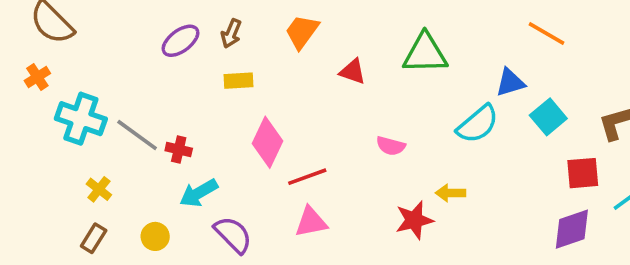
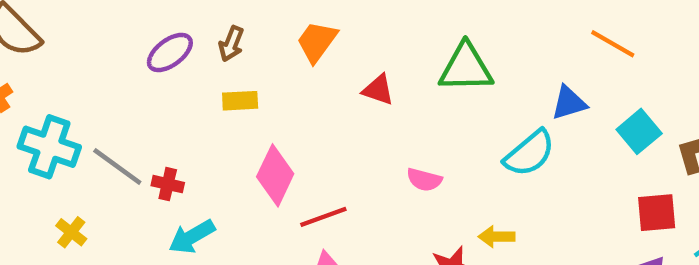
cyan square: (548, 117) -> (639, 131), moved

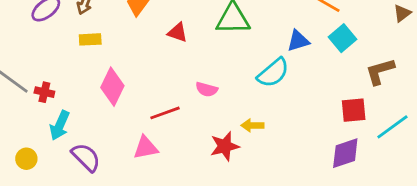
cyan square: (639, 131) -> (343, 38), moved
red line: (323, 217) -> (165, 113), moved
cyan arrow: (192, 237) -> (60, 125), turned -36

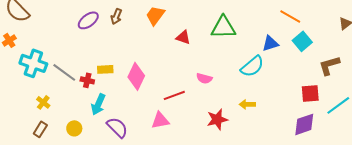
yellow rectangle: (90, 39) -> (105, 69), moved
yellow arrow: (252, 125) -> (247, 104), moved

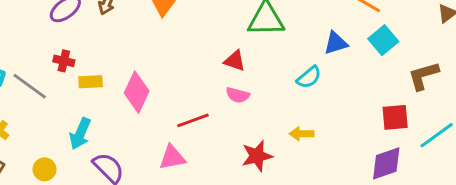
red triangle: (183, 37) -> (235, 61), moved
cyan semicircle: (252, 66) -> (309, 77), size x0.7
red cross: (87, 80) -> (64, 61), moved

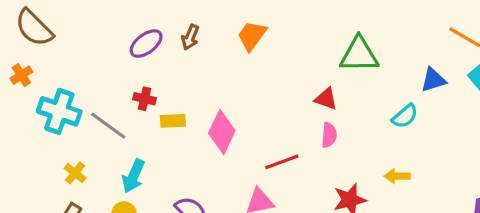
pink semicircle: (238, 95) -> (329, 135), turned -100
cyan arrow: (80, 134) -> (133, 176), moved

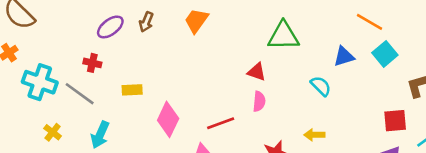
red cross: (144, 99) -> (92, 63), moved
cyan semicircle: (405, 116) -> (321, 86), turned -95
pink diamond: (222, 132) -> (168, 119), moved

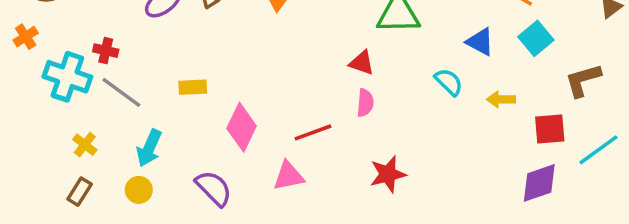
blue triangle: (344, 57) -> (480, 42), turned 45
red cross: (92, 63) -> (106, 51), moved
yellow arrow: (314, 135) -> (501, 99), moved

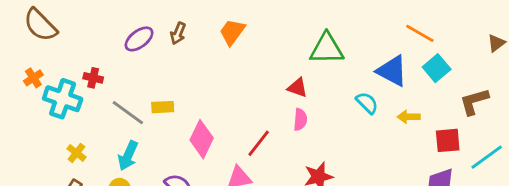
orange cross: (26, 37) -> (33, 78), moved
blue triangle: (480, 42) -> (392, 71), size x1.4
gray line: (121, 92) -> (128, 113), moved
red line: (313, 132) -> (259, 143), turned -32

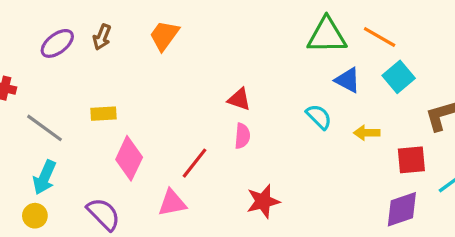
green triangle: (327, 49) -> (327, 35), moved
blue triangle: (392, 71) -> (348, 80), size x0.7
yellow rectangle: (163, 107) -> (104, 114), moved

